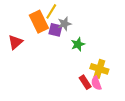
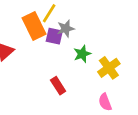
yellow cross: (99, 69) -> (109, 68), moved, turned 36
red rectangle: (85, 82) -> (58, 86), moved

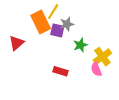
red rectangle: (58, 86) -> (61, 71), turned -40
pink semicircle: (105, 102) -> (96, 69), moved

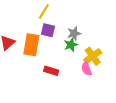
orange rectangle: (41, 22) -> (31, 45), moved, turned 35
gray star: (67, 24) -> (74, 33), moved

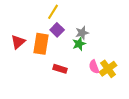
purple square: (48, 30) -> (57, 30), turned 32
yellow cross: (93, 56) -> (108, 69), moved

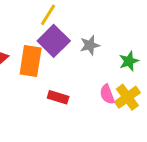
purple square: (57, 30) -> (54, 41), size x1.5
green star: (79, 44) -> (129, 61), moved

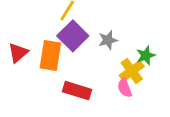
red rectangle: (58, 97) -> (77, 91), size x1.4
yellow cross: (127, 97) -> (132, 71), moved

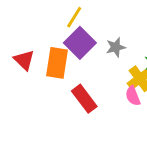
red triangle: (18, 53) -> (24, 60), turned -35
red rectangle: (77, 91) -> (84, 99), turned 36

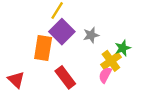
red triangle: (24, 60) -> (16, 80), moved
pink semicircle: (133, 96) -> (105, 75), turned 49

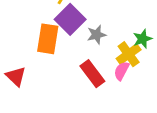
gray star: (91, 35) -> (97, 35), moved
red rectangle: (65, 77) -> (92, 74), moved

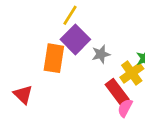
pink semicircle: (122, 71) -> (125, 108), moved
red rectangle: (92, 74) -> (117, 92), moved

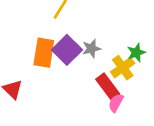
purple square: (75, 39) -> (67, 50), moved

